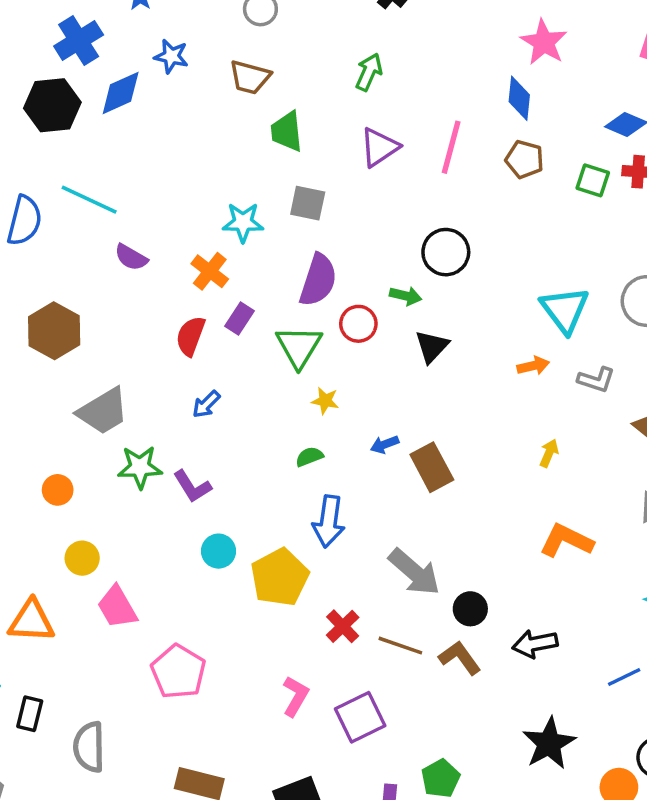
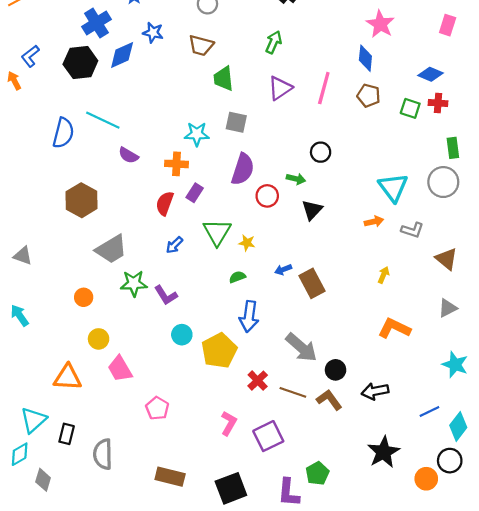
black circle: (446, 252) -> (321, 152), size x0.7
orange cross: (210, 271) -> (176, 164), turned -35
green triangle: (299, 347) -> (217, 232), moved
pink pentagon: (178, 672) -> (157, 408), size x0.7

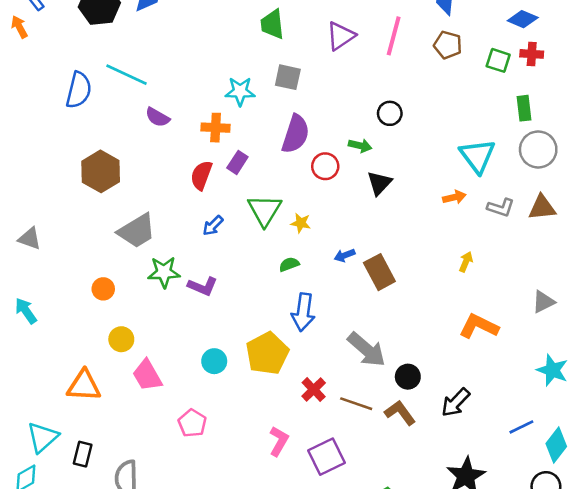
green rectangle: (453, 148) -> (524, 108), moved
brown triangle: (447, 259) -> (542, 208), moved, turned -45
purple L-shape: (166, 295) -> (203, 286), turned -35
cyan circle: (182, 335) -> (214, 361), moved
black arrow: (375, 391) -> (456, 402), turned -35

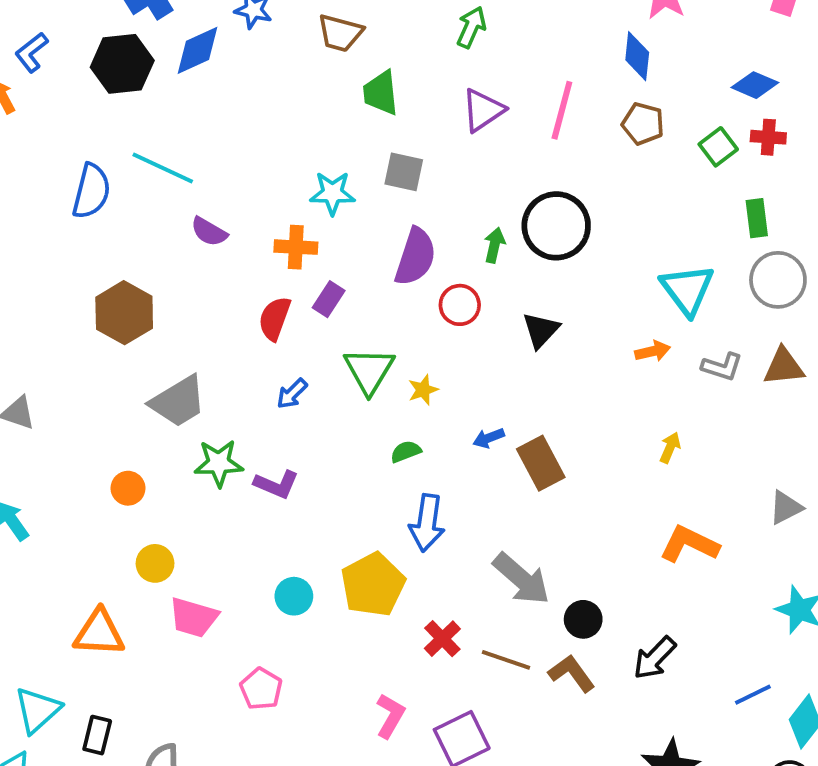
green square: (498, 60) -> (718, 147), turned 35
black circle: (390, 113) -> (556, 226), size x1.8
green arrow: (360, 146) -> (494, 245), moved, turned -90
yellow star: (301, 223) -> (423, 390), turned -30
pink trapezoid: (147, 375) -> (194, 617), turned -44

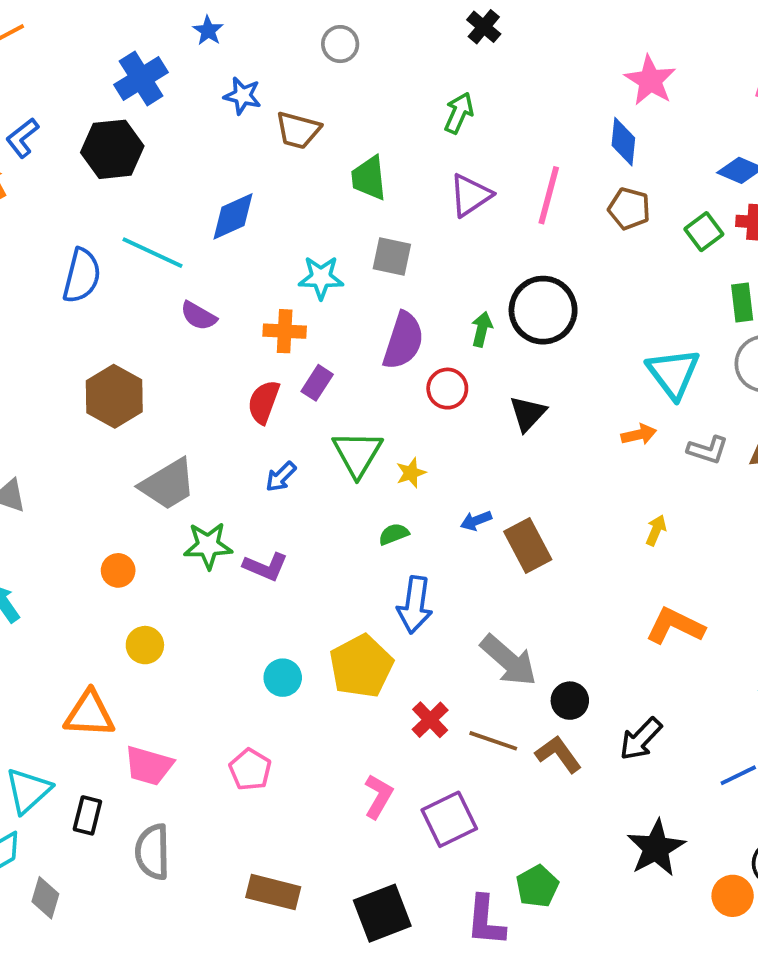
brown trapezoid: (340, 33) -> (298, 130), moved
blue diamond: (197, 50) -> (233, 216), moved
pink trapezoid: (194, 617) -> (149, 766), moved

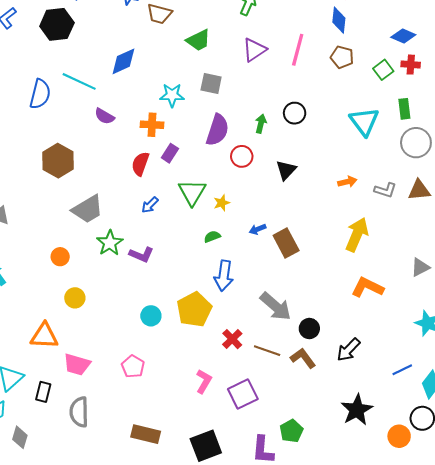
green trapezoid: (369, 178) -> (198, 40), turned -110
black circle: (543, 310) -> (295, 113), size x0.6
cyan triangle: (673, 373) -> (364, 122), moved
yellow arrow: (656, 530) -> (357, 235), size x2.0
green star: (208, 546) -> (110, 243), turned -30

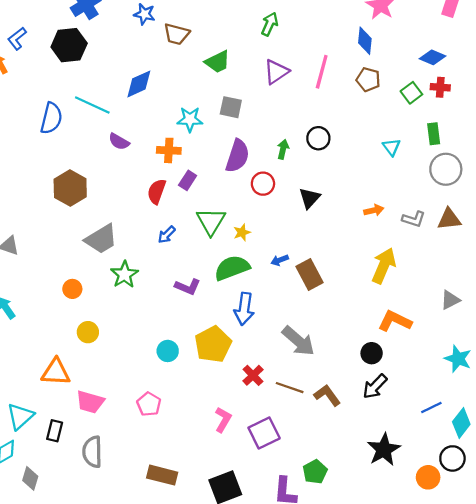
cyan triangle: (364, 122) -> (392, 147), size x0.6
green semicircle: (212, 237) -> (232, 268), size x2.0
purple L-shape: (141, 255) -> (188, 287), moved
black circle: (309, 329) -> (372, 353), moved

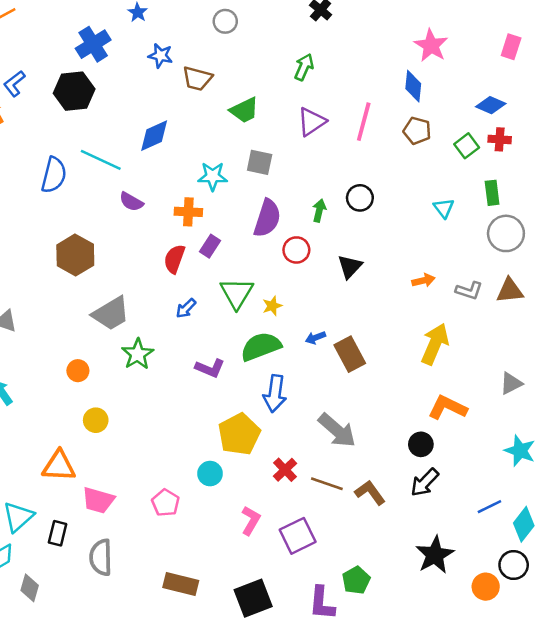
cyan circle: (168, 351) -> (210, 474), moved

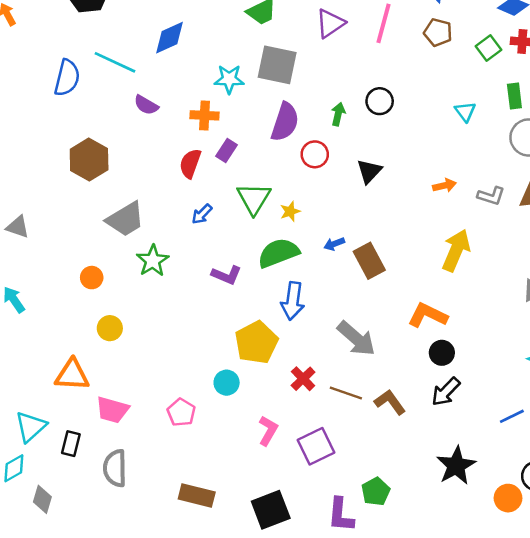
gray square: (260, 162) -> (277, 65), size x1.5
orange L-shape: (448, 407) -> (428, 315), moved

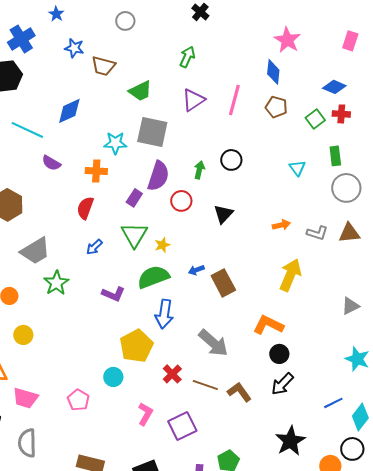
purple rectangle: (227, 150) -> (134, 198), moved

